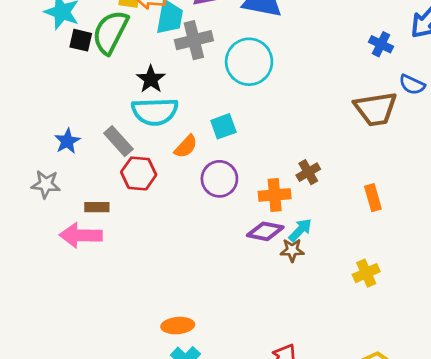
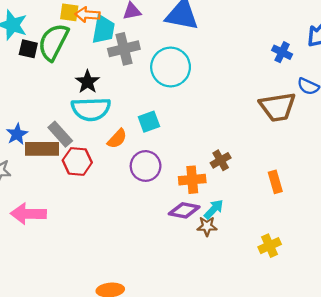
brown rectangle: (97, 207) -> (42, 149), moved, size x1.6

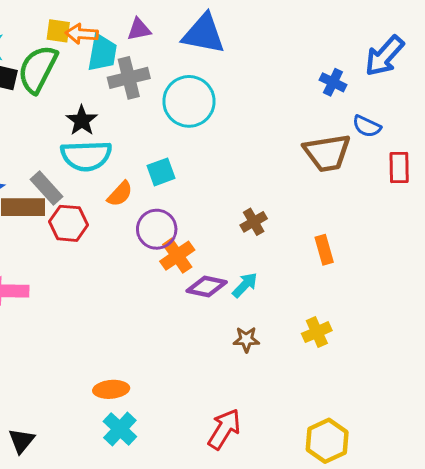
orange cross: (192, 180) -> (177, 256), moved, turned -30
brown star: (207, 226) -> (246, 339), moved

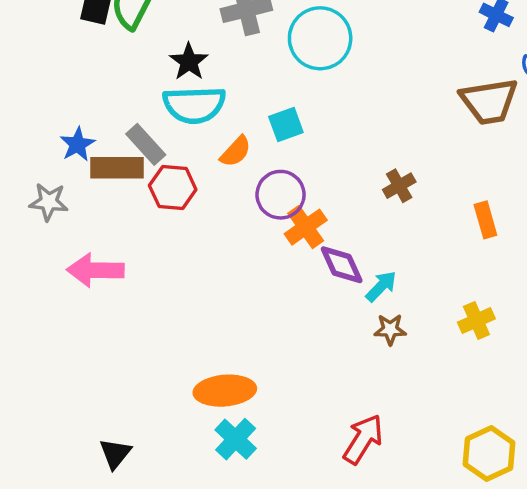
cyan arrow: (245, 285) -> (381, 286), moved
purple diamond: (207, 286) -> (342, 265), turned 54
orange ellipse: (111, 389) -> (225, 391), size x1.4

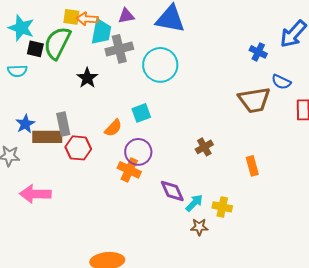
cyan semicircle: (194, 105) -> (17, 71), moved, size x0.6
gray rectangle: (146, 144) -> (63, 124), turned 30
orange cross: (306, 227) -> (129, 170), moved, turned -30
yellow cross: (476, 320) -> (222, 207), moved, turned 36

